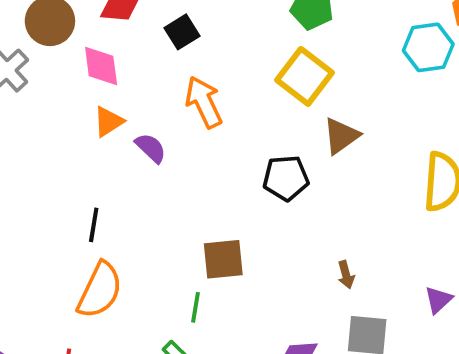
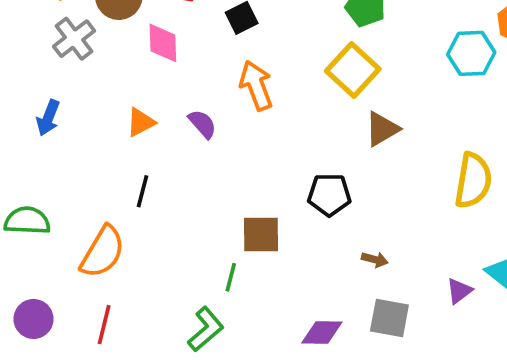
orange triangle: (108, 122) -> (141, 122), moved
black pentagon: (286, 178) -> (329, 195), moved
brown arrow: (346, 275) -> (375, 259), turned -65
orange semicircle: (100, 290) -> (103, 252), moved

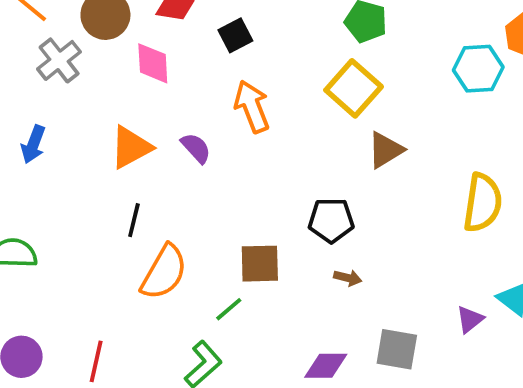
orange triangle: (141, 122) -> (131, 147), size x1.4
orange semicircle: (103, 252) -> (164, 272), moved
brown arrow: (375, 259) -> (348, 278), moved
green line: (231, 277) -> (229, 309), turned 36

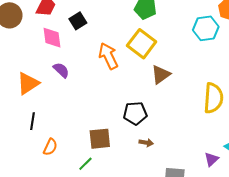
pink diamond: (153, 63) -> (52, 38), moved
orange arrow: (252, 106) -> (108, 56), moved
purple semicircle: (196, 148) -> (61, 70), moved
orange semicircle: (164, 272) -> (50, 147), size x0.6

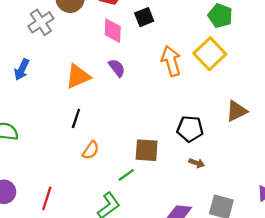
brown triangle: (161, 75) -> (236, 111), moved

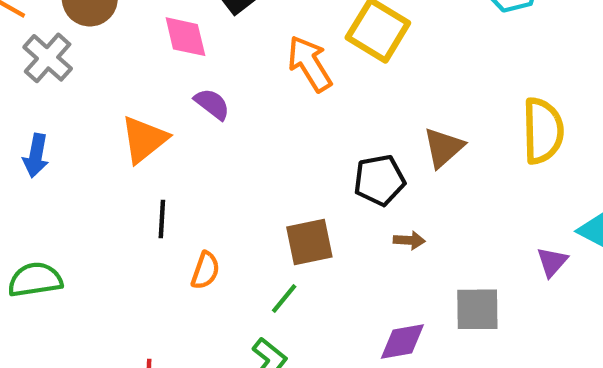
brown triangle: (236, 111) -> (443, 148), moved

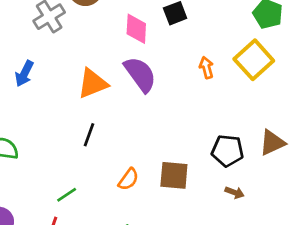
orange arrow: (310, 64) -> (206, 68), size x0.6
purple semicircle: (212, 104) -> (140, 74), size x1.6
orange semicircle: (205, 270) -> (128, 179), moved
green line: (284, 298) -> (67, 195), moved

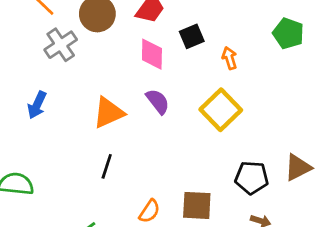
yellow square: (254, 60) -> (221, 110), moved
orange arrow: (206, 68) -> (230, 58), moved
purple semicircle: (140, 74) -> (158, 101), size x0.7

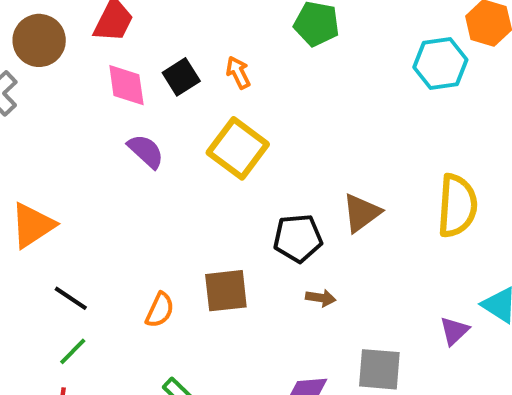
black square: (192, 36) -> (181, 77), moved
orange triangle: (109, 113) -> (33, 225), moved
black line: (107, 166) -> (71, 298), moved, turned -65

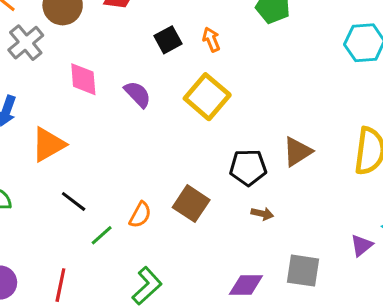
pink diamond: (126, 85) -> (83, 79), moved
brown square: (226, 291) -> (191, 204), turned 36
green line: (73, 351) -> (102, 235), moved

